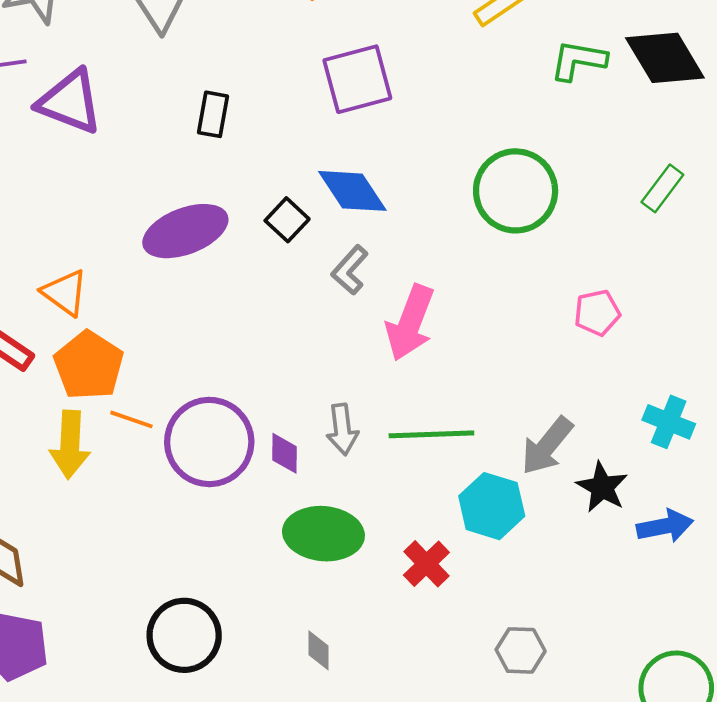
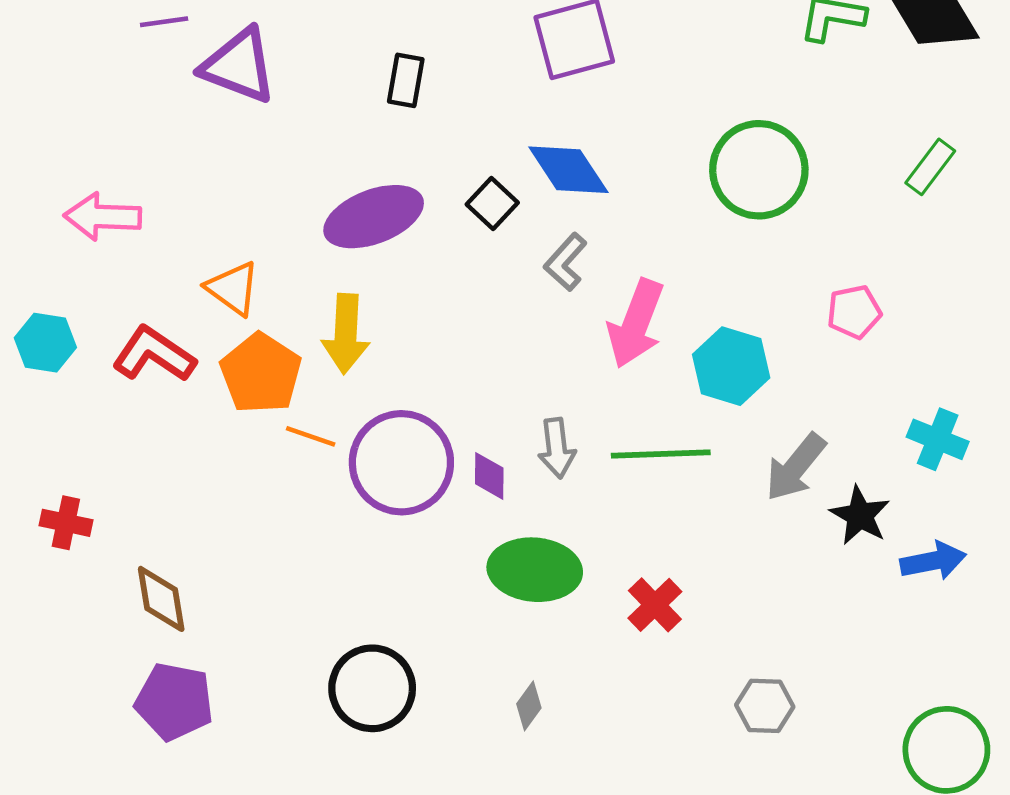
yellow arrow: (70, 445) -> (346, 334), moved
cyan hexagon: (492, 506) -> (731, 366), moved
gray diamond: (318, 650) -> (529, 706), turned 36

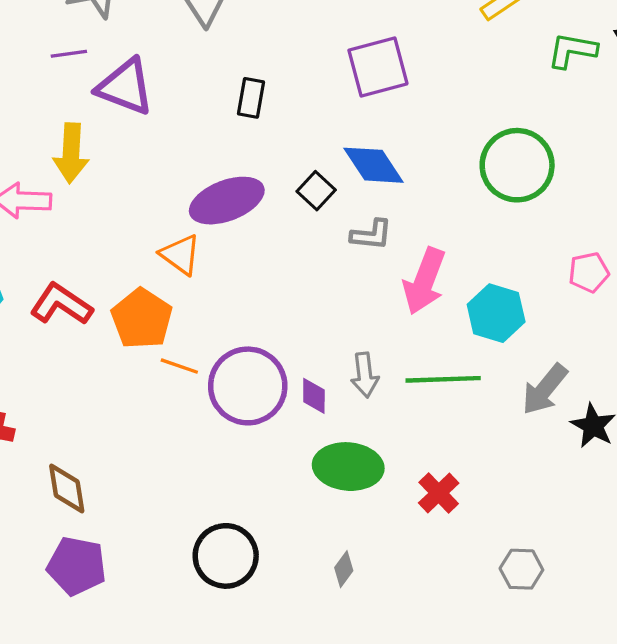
gray L-shape: (565, 262) -> (371, 235), turned -126
orange triangle: (233, 288) -> (180, 255), moved
yellow arrow: (346, 334) -> (71, 153), moved

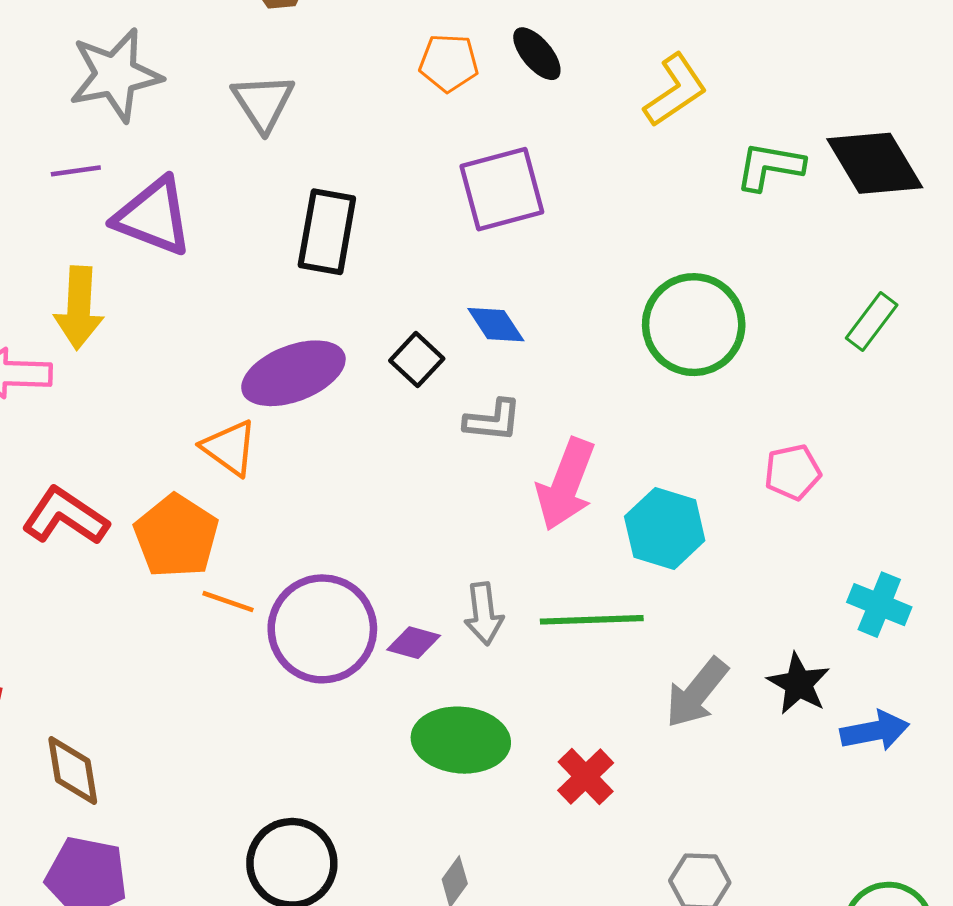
black rectangle: (251, 98) -> (327, 232), size x1.5
blue diamond: (374, 165) -> (496, 325), size x0.7
gray arrow: (545, 389) -> (697, 693), moved
purple diamond: (314, 396) -> (414, 643), turned -75

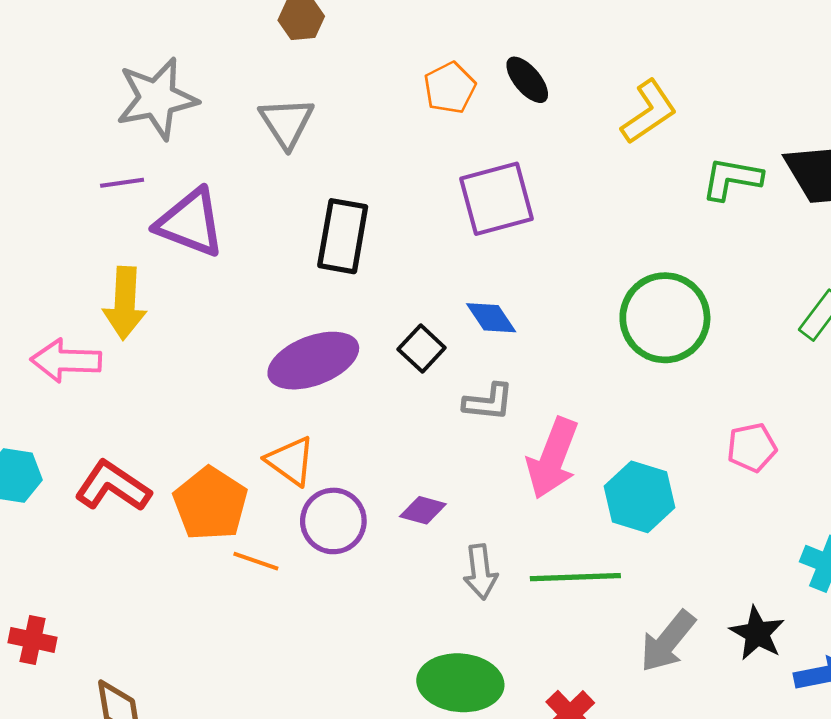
orange pentagon: (449, 63) -> (450, 88), turned -30
orange triangle: (230, 448) -> (291, 461), moved
purple circle: (322, 629) -> (333, 521), moved, size x0.7
purple diamond: (414, 643) -> (423, 510), moved

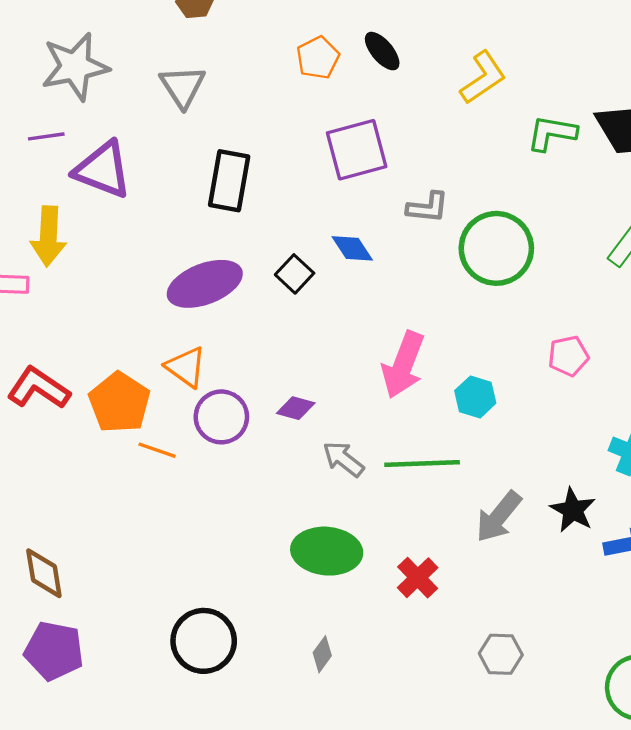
gray L-shape: (488, 402) -> (428, 207), moved
cyan hexagon: (640, 497) -> (475, 397), size x0.7
gray arrow: (480, 572) -> (343, 459), turned 135

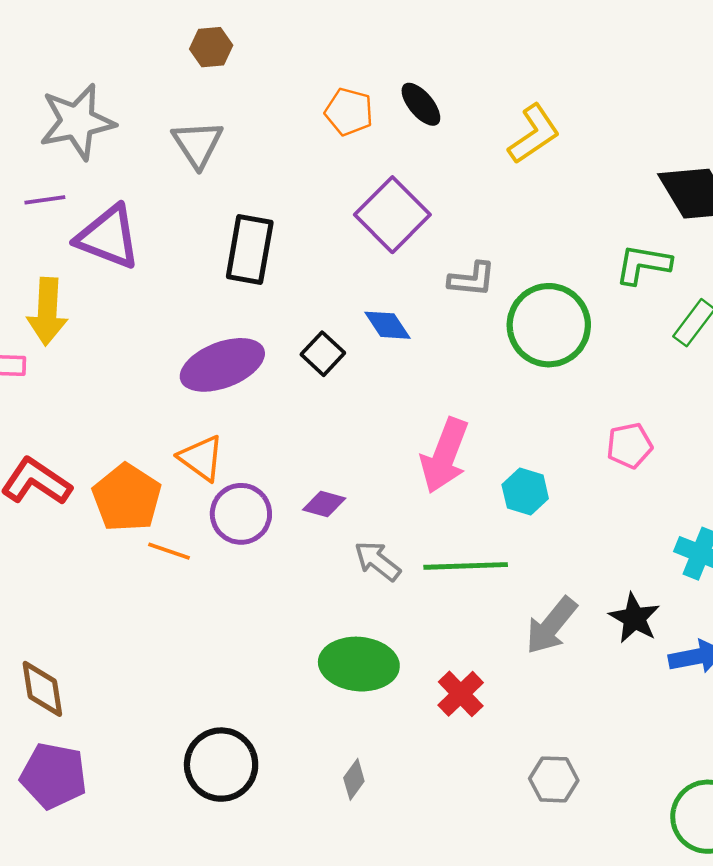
orange pentagon: (318, 58) -> (349, 112), turned -30
green L-shape: (552, 133) -> (643, 264), moved
purple square: (357, 150) -> (392, 215), turned -30

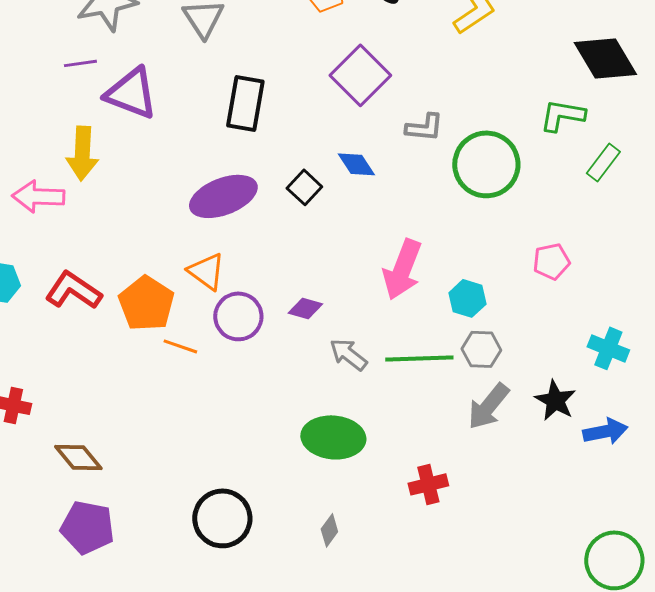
brown diamond: (42, 689) -> (78, 457), turned -30
red cross: (461, 694) -> (428, 484), moved, turned 30
gray hexagon: (554, 779) -> (481, 349), moved

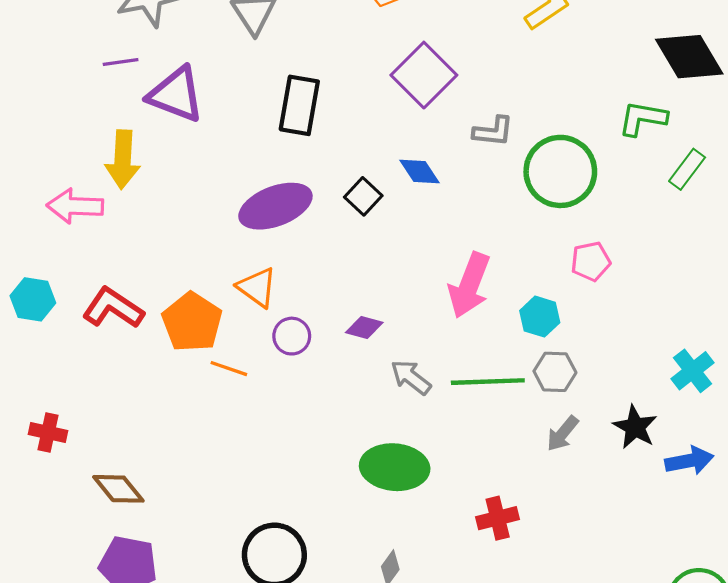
pink pentagon: (551, 261) -> (591, 261), moved
purple circle: (238, 316) -> (292, 336), size x0.7
cyan cross: (608, 348) -> (693, 371), turned 30
gray arrow: (488, 406) -> (563, 434), size x0.7

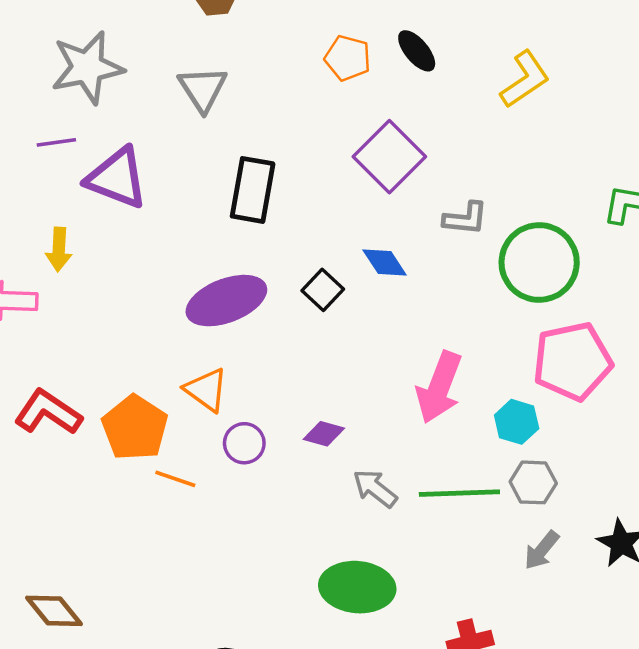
yellow arrow: (123, 160) -> (59, 249), size x0.7
pink pentagon: (591, 261) -> (572, 361), size x1.8

